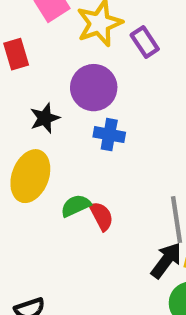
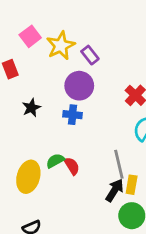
purple circle: (94, 88) -> (79, 86), moved
yellow ellipse: (30, 176) -> (28, 177), moved

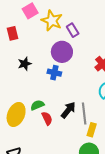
yellow star: (61, 46) -> (52, 21), turned -30
red semicircle: (72, 166) -> (47, 118), moved
black arrow: (115, 190) -> (68, 110), moved

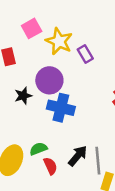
purple circle: (62, 52) -> (49, 80), moved
blue cross: (54, 73) -> (61, 108), size x1.5

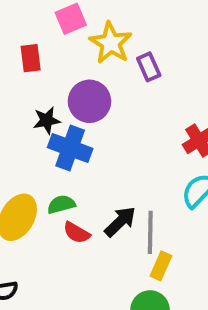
blue cross: (61, 108) -> (70, 148), moved
red semicircle: (50, 166) -> (77, 233), turned 138

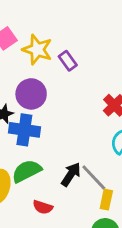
green semicircle: (61, 204) -> (27, 171), size x1.5
gray line: (150, 232) -> (94, 177), turned -32
red semicircle: (77, 233) -> (43, 207), moved

